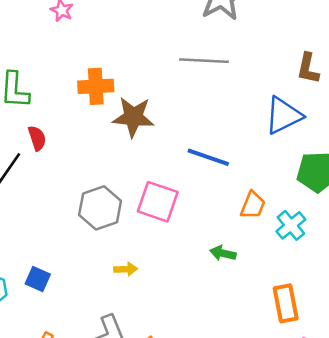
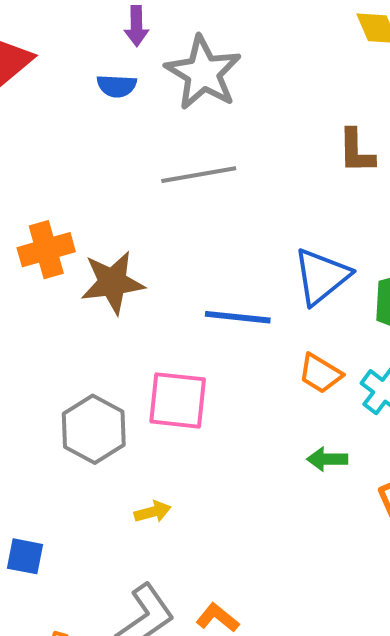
blue triangle: (283, 115) -> (322, 276), moved
orange trapezoid: (253, 205) -> (320, 374), turned 112
green arrow: (223, 253) -> (327, 459), moved

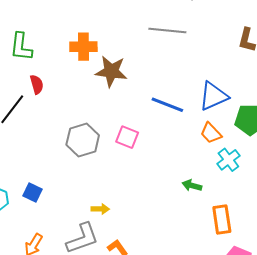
orange trapezoid: (320, 374) -> (211, 133), moved
pink square: (178, 400) -> (127, 137), size x0.7
yellow arrow: (153, 512) -> (100, 209), moved

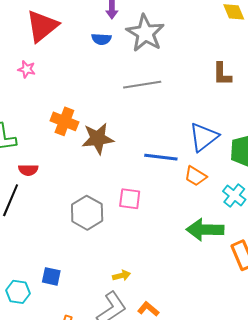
orange cross: (83, 47) -> (64, 121), turned 36
red semicircle: (37, 84) -> (28, 170), turned 120
orange trapezoid: (211, 133) -> (195, 176), moved
green arrow: (192, 185) -> (205, 230), size x1.8

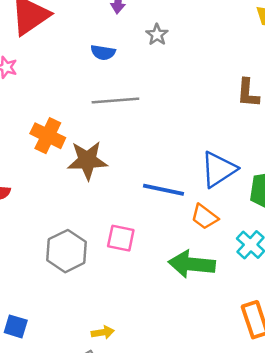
gray star: (145, 33) -> (157, 35), size x0.5
blue semicircle: (101, 39) -> (103, 52), moved
gray line: (142, 85) -> (115, 100), moved
green arrow: (205, 230) -> (192, 264), moved

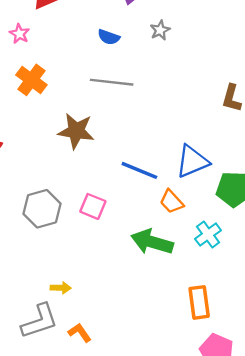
orange cross: (48, 136) -> (31, 80), moved

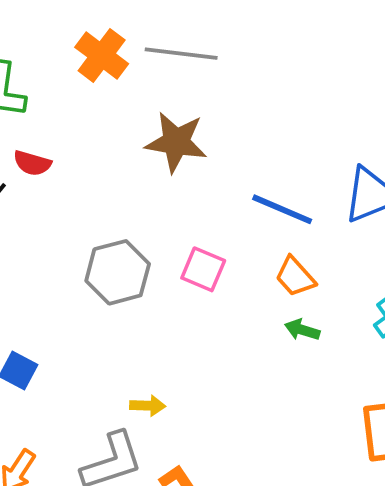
gray line: (112, 82) -> (181, 54), moved
orange trapezoid: (172, 202) -> (295, 277), moved
green arrow: (152, 242) -> (302, 330), size x0.5

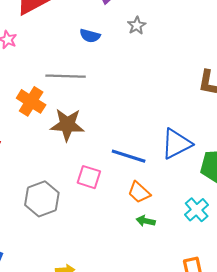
orange cross: (102, 55) -> (31, 101), moved
pink square: (203, 269) -> (89, 177), moved

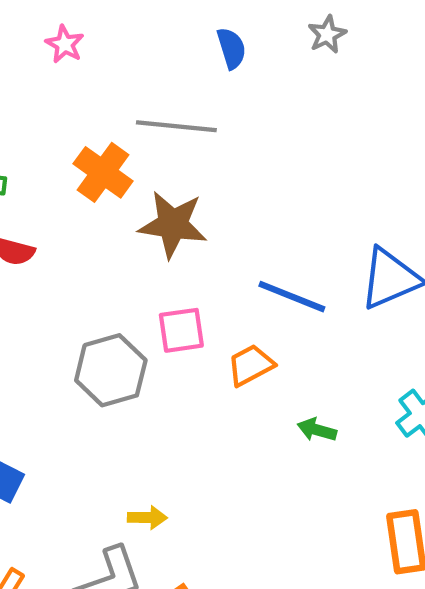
blue semicircle: (90, 36) -> (231, 48), turned -126
pink square: (89, 177) -> (181, 330), moved, turned -30
orange trapezoid: (139, 192) -> (251, 365), moved, turned 105

